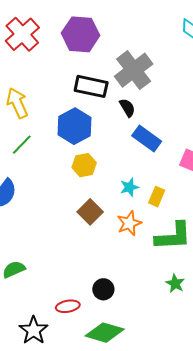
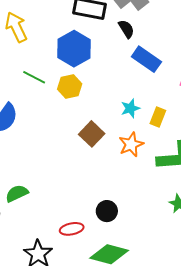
green line: (22, 145) -> (34, 77), moved, turned 75
yellow hexagon: (84, 165) -> (70, 86), moved

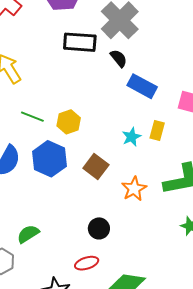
blue hexagon: (74, 49) -> (49, 159), moved
yellow rectangle: (158, 117) -> (157, 131), moved
orange star: (131, 144) -> (134, 189), moved
black circle: (107, 211) -> (99, 228), moved

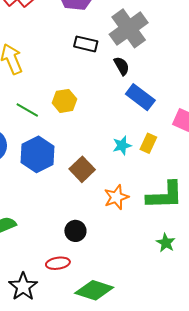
black rectangle: (80, 42) -> (86, 44), size x0.7
yellow hexagon: (69, 122) -> (64, 101), moved

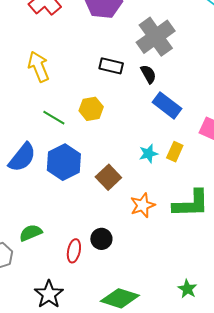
black rectangle: (86, 44) -> (111, 66), moved
green star: (166, 243) -> (187, 289), moved
red ellipse: (58, 263) -> (74, 251), moved, turned -70

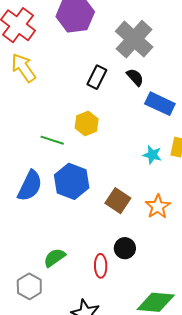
black rectangle: (111, 66) -> (97, 77), turned -65
yellow arrow: (39, 67) -> (23, 68), moved
cyan star: (148, 154) -> (152, 155), turned -30
brown square: (108, 177) -> (118, 201), moved

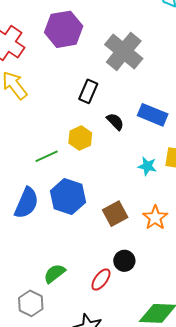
black semicircle: (135, 77) -> (115, 122), moved
green line: (52, 140) -> (47, 156), turned -40
brown square: (118, 201) -> (115, 214), turned 30
red ellipse: (101, 266) -> (101, 280), turned 40

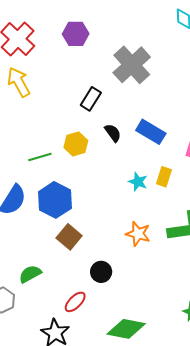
purple hexagon: (64, 29) -> (76, 34), size x0.7
brown square: (115, 214) -> (69, 237), moved, turned -30
orange star: (155, 218) -> (138, 234), turned -30
red ellipse: (101, 280) -> (75, 302), moved

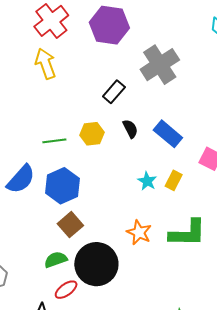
purple hexagon: (76, 34) -> (109, 25), size x1.5
black circle: (101, 272) -> (96, 264), size x2.0
green semicircle: (30, 274) -> (56, 260), moved

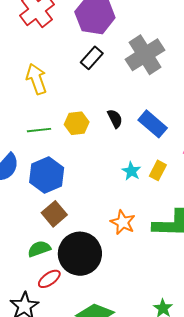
yellow arrow: (46, 64) -> (36, 79), moved
black rectangle: (114, 92) -> (92, 58), moved

